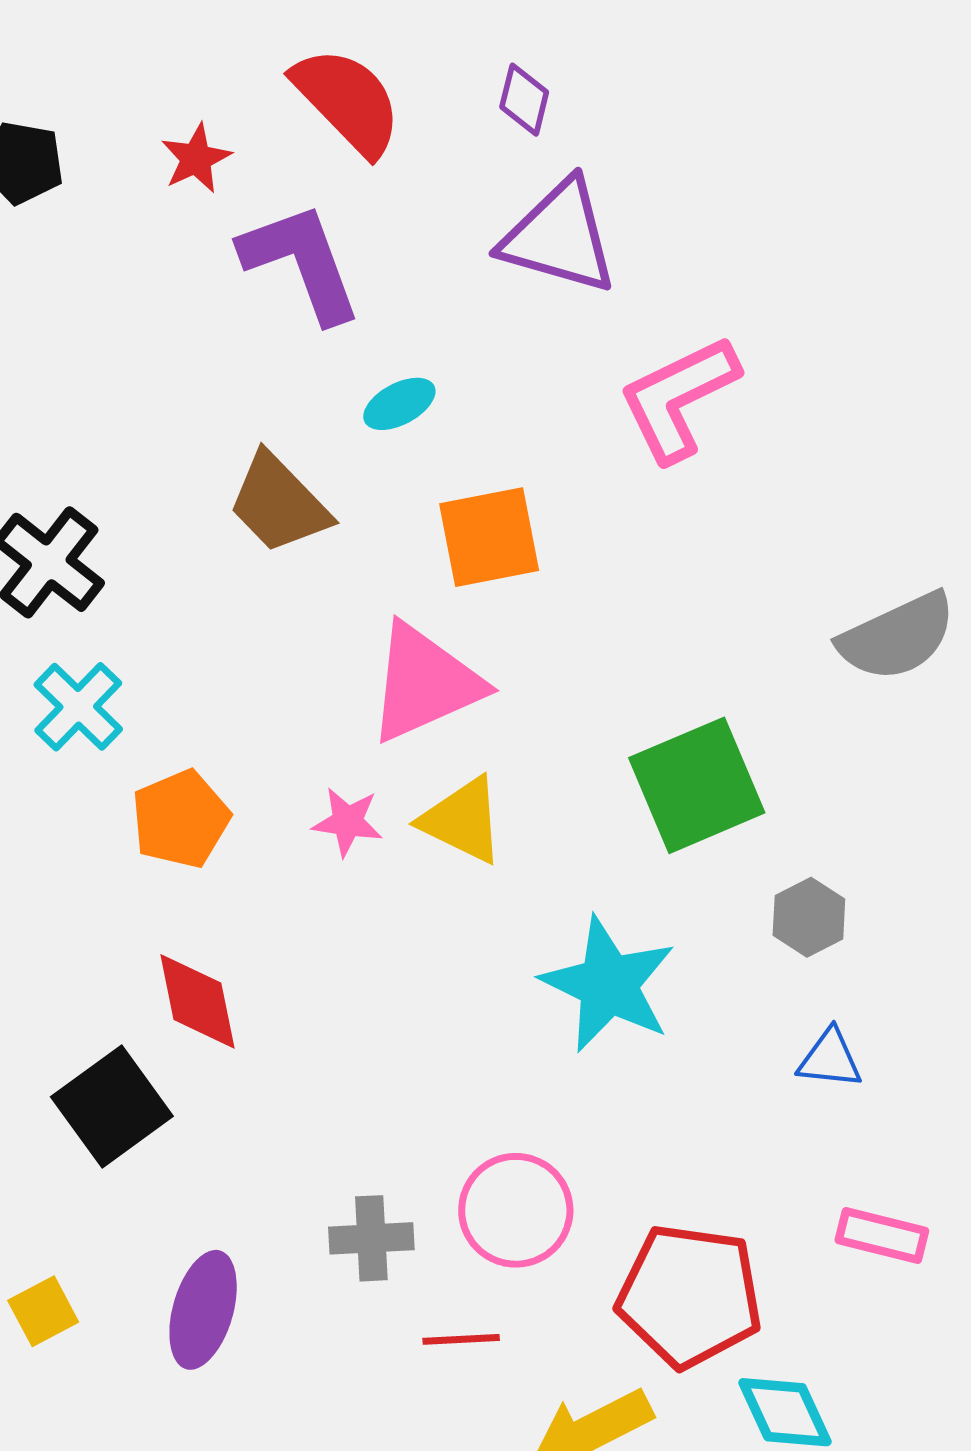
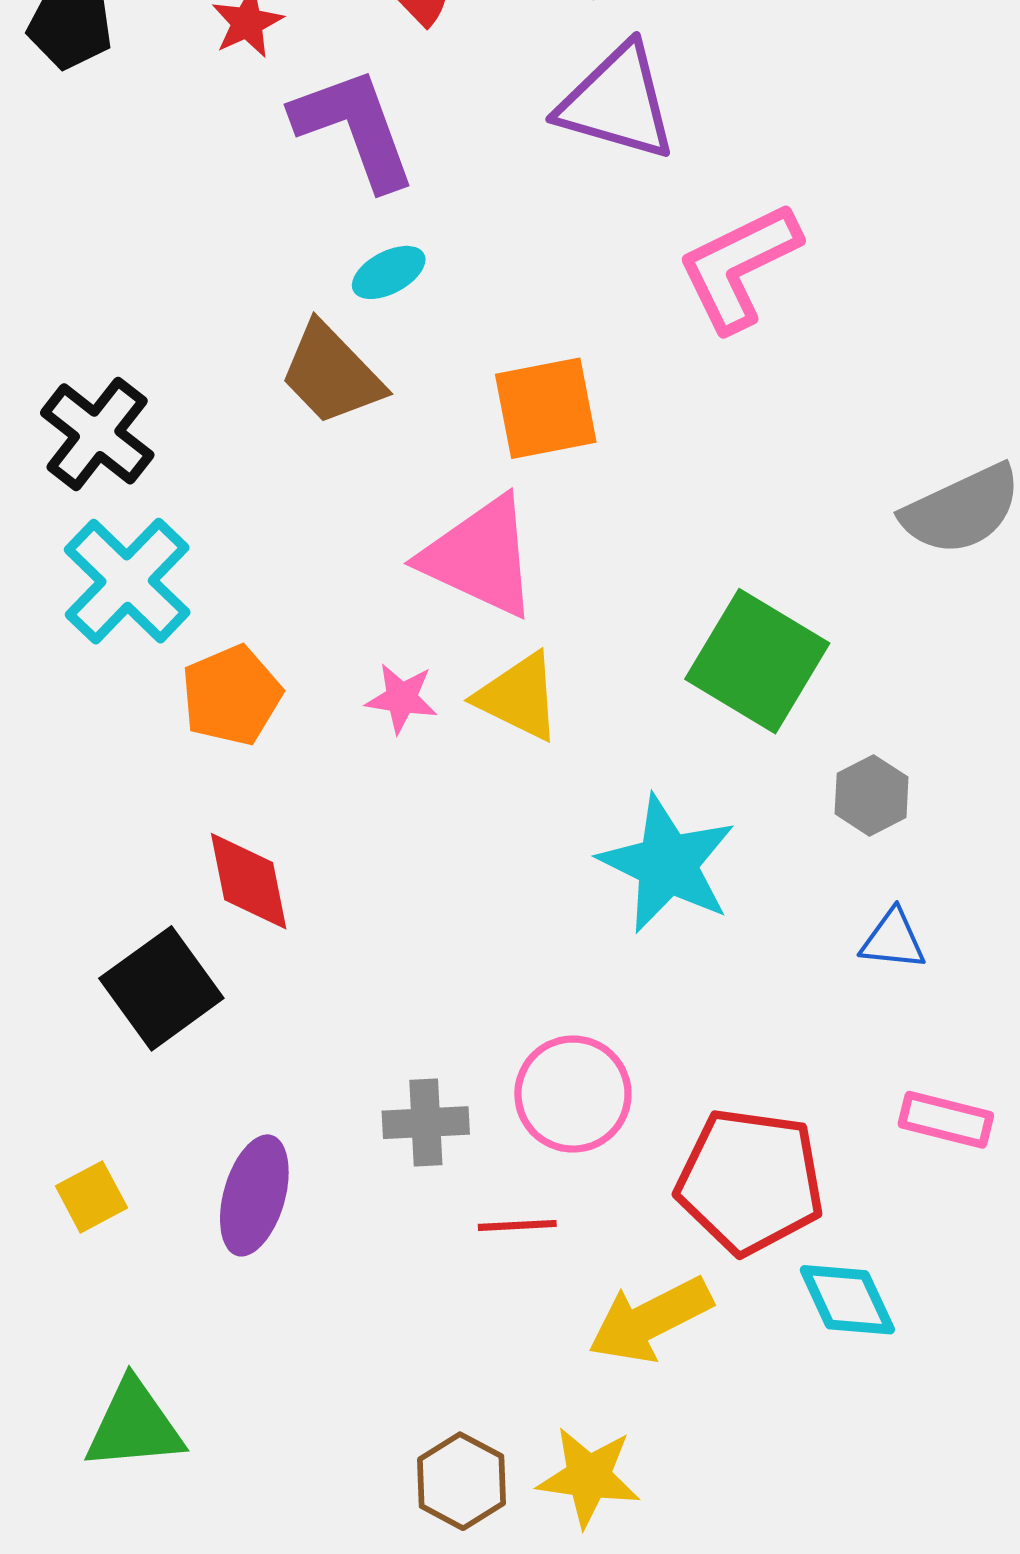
cyan ellipse: (399, 404) -> (389, 272), moved
pink triangle: (425, 683) -> (480, 557), turned 49
cyan cross: (78, 707) -> (127, 581), size x1.4
green square: (697, 785) -> (757, 661), turned -36

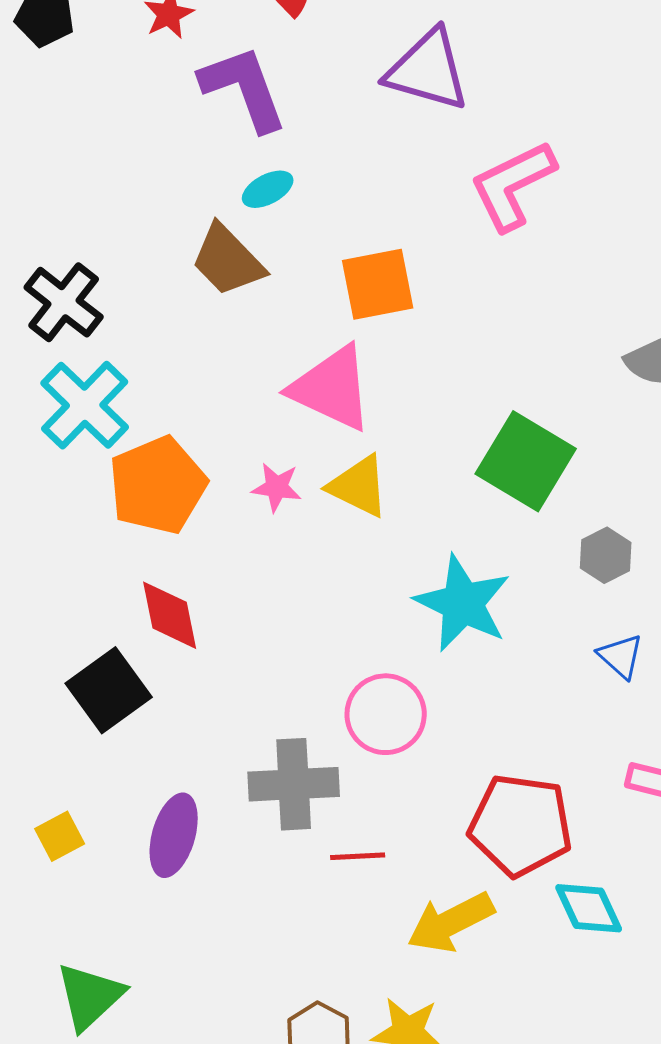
orange pentagon: (231, 695) -> (158, 485), size x1.4
blue triangle: (893, 940) -> (621, 656), turned 36
pink circle: (573, 1094) -> (386, 714), moved
gray cross: (426, 1123) -> (294, 784), size x1.5
green triangle: (134, 1426) -> (90, 996), turned -38

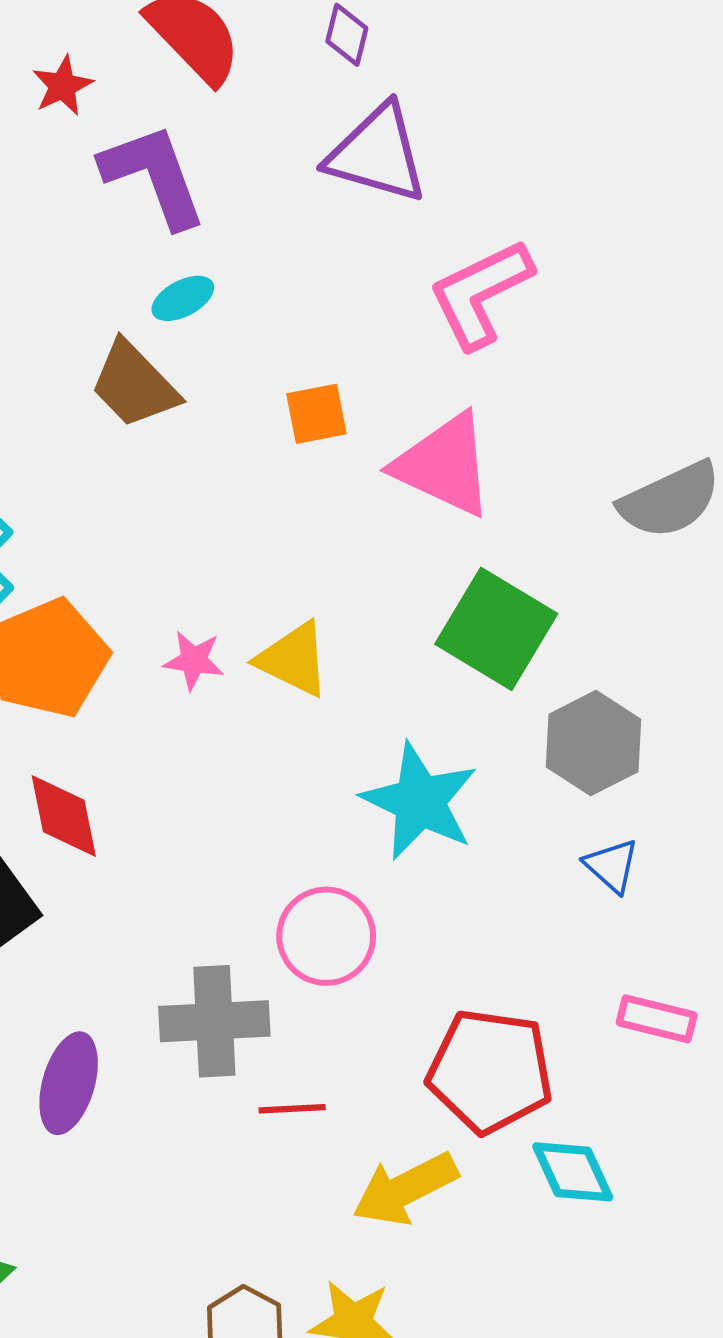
orange square: (378, 284) -> (316, 414), size x0.7
pink triangle: (332, 388) -> (444, 465), moved
gray hexagon: (606, 555) -> (593, 743), size x1.5

